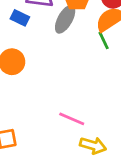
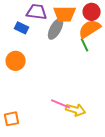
yellow arrow: (93, 145) -> (76, 110), moved

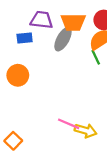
blue rectangle: (22, 28) -> (25, 38), turned -32
orange square: (12, 119) -> (13, 141), turned -35

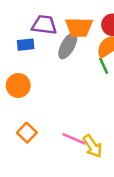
yellow arrow: (86, 131) -> (93, 146), turned 40
orange square: (13, 141) -> (27, 133), moved

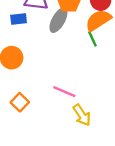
pink line: (74, 139) -> (64, 92), moved

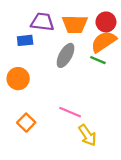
gray ellipse: (58, 20) -> (66, 55), moved
green line: (92, 39) -> (98, 60), turned -42

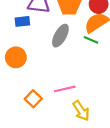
pink line: (70, 112) -> (65, 89), turned -36
orange square: (26, 123) -> (33, 99), moved

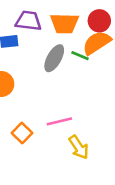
green line: (91, 40) -> (80, 56), moved

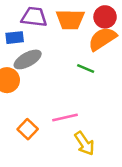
green line: (80, 56) -> (86, 69), moved
gray ellipse: (54, 58) -> (28, 59), moved, turned 32

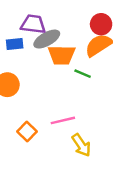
orange trapezoid: (70, 19) -> (62, 55), moved
gray ellipse: (28, 59) -> (47, 39), moved

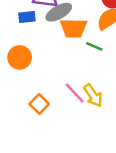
pink line: (63, 120) -> (75, 93), turned 60
yellow arrow: (81, 145) -> (93, 95), moved

